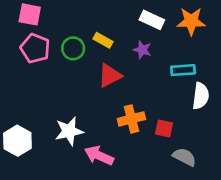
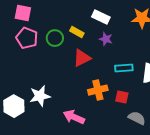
white rectangle: (152, 20) -> (101, 17), moved
cyan rectangle: (183, 70) -> (124, 68), moved
white star: (69, 131) -> (40, 96), moved

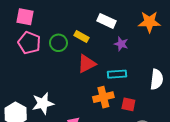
purple star: (106, 39) -> (121, 44), moved
cyan rectangle: (124, 68) -> (117, 74), moved

